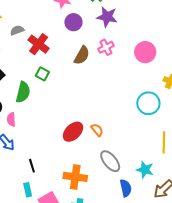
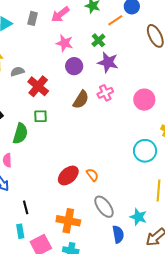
green square: (42, 74) -> (41, 116), turned -32

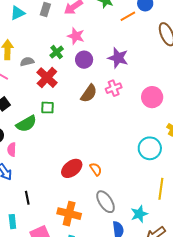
green cross: (98, 40) -> (57, 52), moved
green semicircle: (20, 134) -> (26, 124), turned 40
cyan star: (138, 217) -> (139, 214), turned 30
cyan rectangle: (20, 231) -> (12, 222), moved

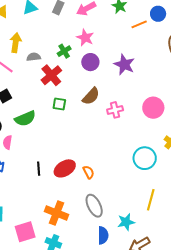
pink cross: (114, 88) -> (115, 110), moved
green square: (48, 108) -> (59, 104), moved
black line: (27, 198) -> (39, 169), moved

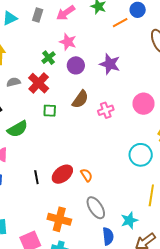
gray semicircle: (34, 57) -> (13, 82), moved

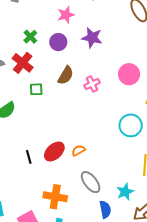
pink star: (68, 42) -> (66, 15), moved, turned -30
orange semicircle: (86, 175) -> (78, 150), turned -80

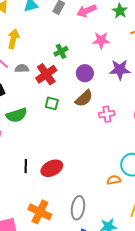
purple star: (92, 38) -> (120, 70), turned -30
purple circle: (58, 42) -> (85, 73), moved
orange semicircle: (78, 150) -> (114, 180), moved
gray ellipse: (91, 182) -> (78, 208), turned 30

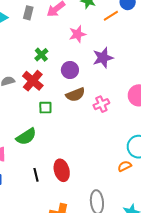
brown semicircle: (84, 98) -> (75, 95), turned 36
green semicircle: (17, 115) -> (26, 137), moved
red ellipse: (52, 168) -> (62, 170), turned -65

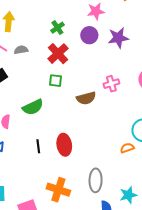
purple circle: (70, 70) -> (89, 35), moved
red cross: (33, 81) -> (58, 54), moved
brown semicircle: (75, 95) -> (86, 98), moved

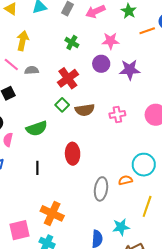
green cross: (57, 28) -> (72, 43), moved, turned -32
green square: (55, 81) -> (62, 105), turned 32
brown semicircle: (86, 98) -> (85, 110), moved
red ellipse: (64, 145) -> (73, 154), moved
gray ellipse: (96, 180) -> (101, 189), moved

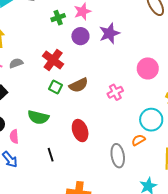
green cross: (72, 43) -> (58, 18), moved, turned -32
pink cross: (117, 114) -> (115, 92), moved
green semicircle: (37, 129) -> (38, 117), turned 50

